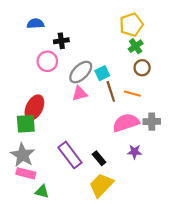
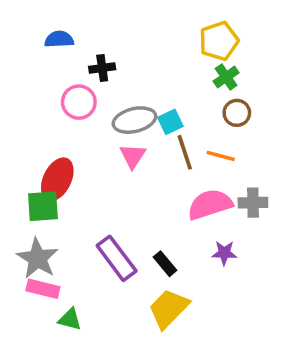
gray ellipse: (81, 72) -> (134, 120), turned 30
pink triangle: (80, 94) -> (133, 156), turned -42

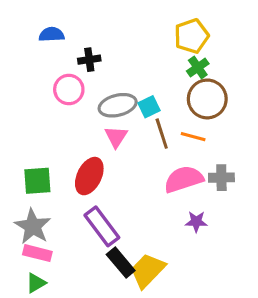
brown circle: (237, 113) -> (207, 99), size x1.6
red ellipse: (57, 179) -> (89, 176), moved
black rectangle: (165, 264) -> (121, 263), moved, size x1.4
green triangle: (70, 319) -> (36, 283), moved, turned -45

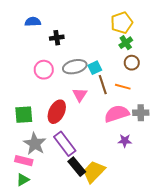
pink circle: (69, 90) -> (44, 70), moved
brown circle: (207, 99) -> (132, 63), size x0.6
pink triangle: (116, 137) -> (80, 95), moved
gray star: (33, 226) -> (35, 144), moved

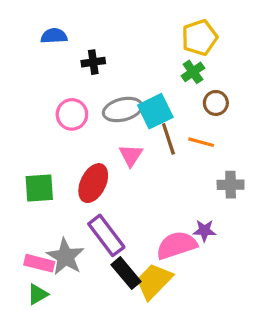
green cross: (126, 43) -> (193, 72), moved
cyan square: (95, 68) -> (155, 111), size x1.5
pink semicircle: (117, 114) -> (177, 245), moved
gray star: (35, 144) -> (65, 257), moved

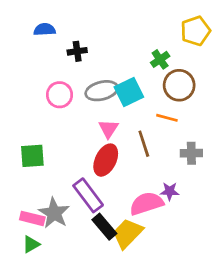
yellow pentagon: (200, 38) -> (195, 31), moved
brown circle: (216, 103) -> (179, 85), size x1.5
brown line: (168, 139) -> (144, 144), moved
red ellipse: (93, 183) -> (106, 160), moved

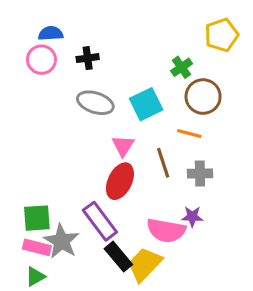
gray ellipse: (102, 91) -> (95, 103), moved, turned 32
pink circle: (60, 95) -> (41, 60), moved
gray cross: (191, 153) -> (200, 173), moved
green square: (32, 156) -> (37, 218), moved
pink semicircle: (147, 204) -> (166, 230), turned -152

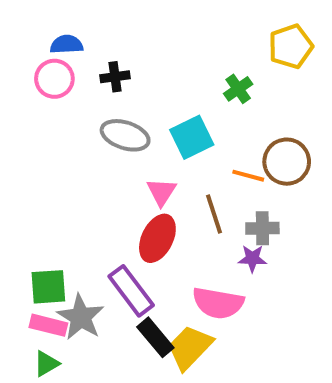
brown circle: (203, 97) -> (287, 162), moved
purple star: (192, 217) -> (252, 259), moved

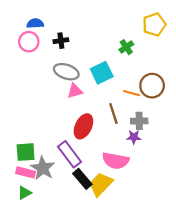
pink triangle: (161, 192) -> (75, 91), moved, turned 42

